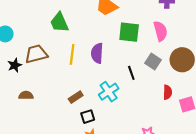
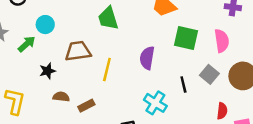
yellow line: (72, 54) -> (107, 70), moved
black star: (15, 65) -> (47, 71), moved
cyan cross: (109, 92) -> (155, 103), turned -30
brown rectangle: (76, 97) -> (86, 106), moved

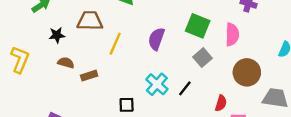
gray square: (209, 74) -> (203, 58), moved
black line: (183, 84) -> (185, 88), moved, turned 42

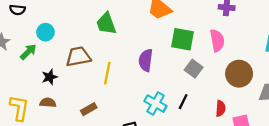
brown semicircle: (66, 63) -> (48, 103), moved

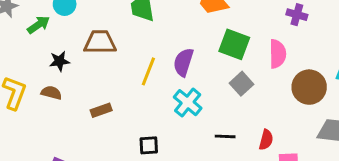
yellow line: (107, 73) -> (148, 71), moved
brown circle: (239, 74) -> (309, 87), moved
black line: (183, 102) -> (225, 136), moved, turned 56
cyan cross: (155, 104) -> (188, 103), moved

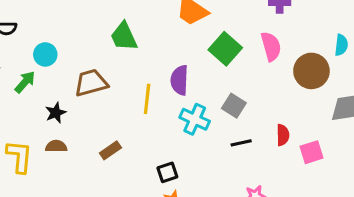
green square: (234, 44) -> (225, 49), turned 36
gray square: (242, 84) -> (234, 106), moved

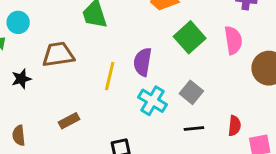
brown semicircle: (56, 146) -> (19, 135), moved, turned -102

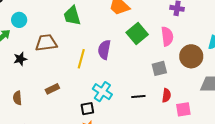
gray square: (191, 92) -> (159, 68), moved, turned 35
cyan cross: (152, 101) -> (102, 92), moved

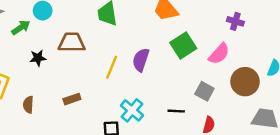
pink semicircle: (167, 36) -> (219, 54), turned 42
gray square: (159, 68) -> (204, 91), turned 35
black line: (138, 96) -> (176, 111), moved

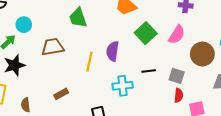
black star: (38, 58) -> (14, 65), moved, size x1.5
gray square: (204, 91) -> (177, 76), moved
cyan cross: (132, 110) -> (123, 86), moved, turned -36
black line: (176, 111) -> (149, 71), moved

